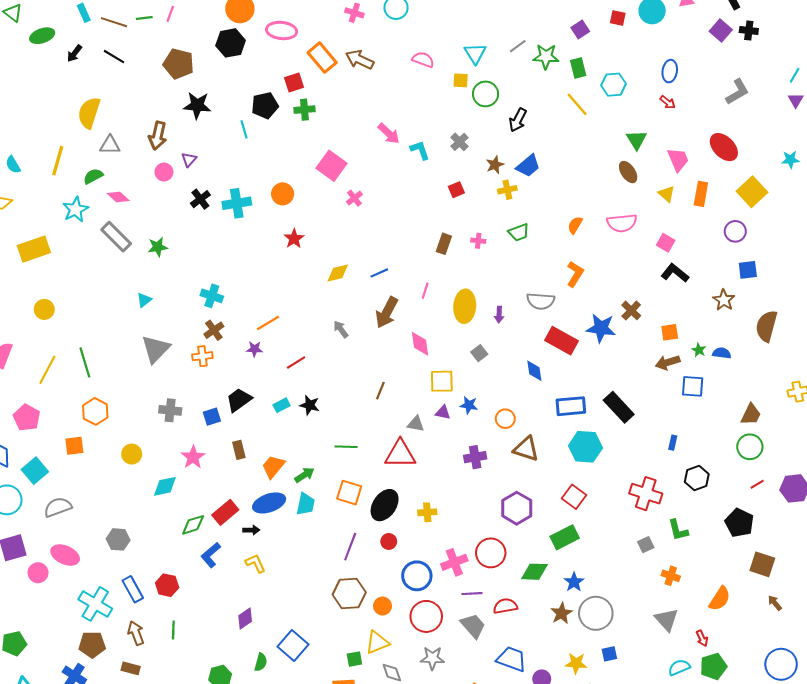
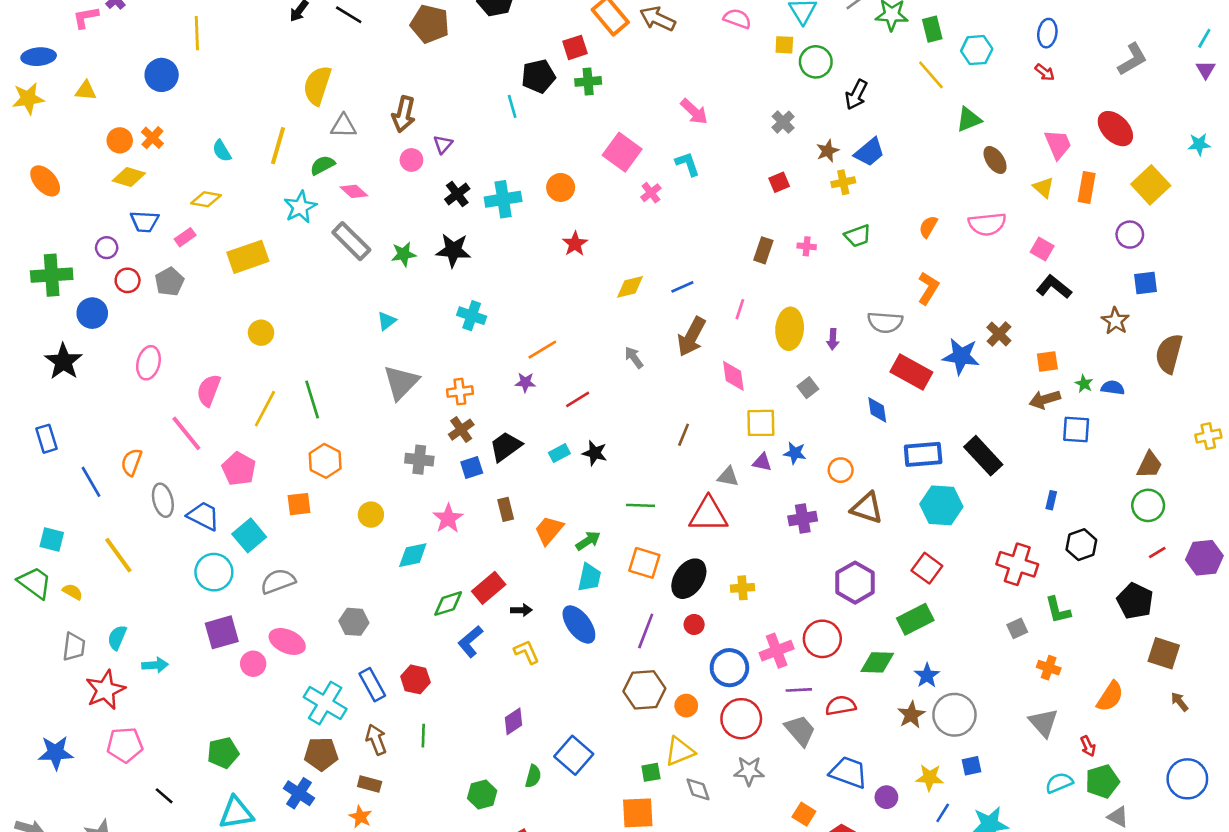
black star: (197, 105) -> (453, 250), moved
green triangle: (636, 140) -> (969, 119), moved, turned 40
cyan L-shape: (420, 150) -> (688, 164), moved
brown cross: (214, 330) -> (461, 430), moved
blue ellipse: (269, 503) -> (579, 624), moved, turned 72

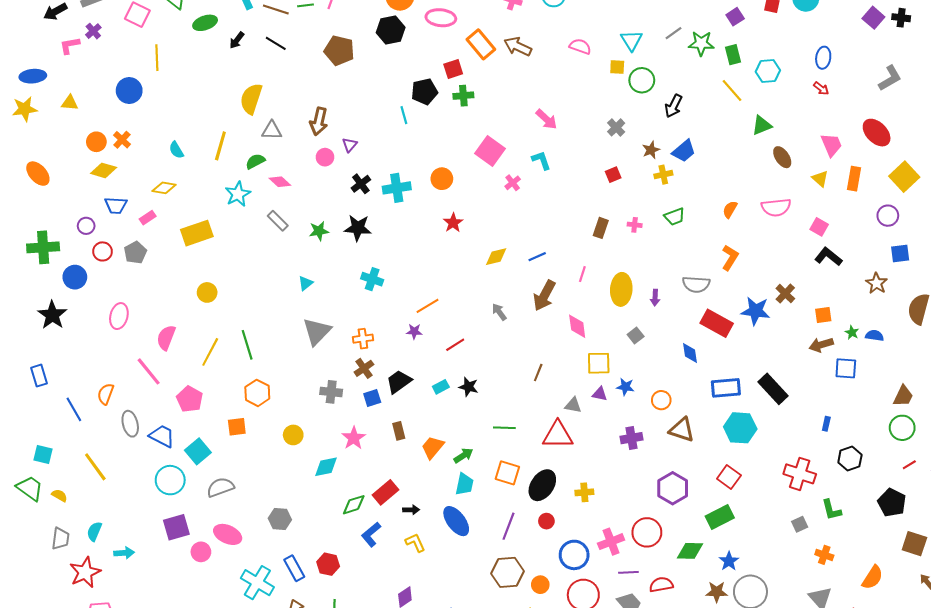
gray rectangle: (351, 241) -> (278, 221), size x0.7
brown star: (911, 715) -> (717, 592), turned 30

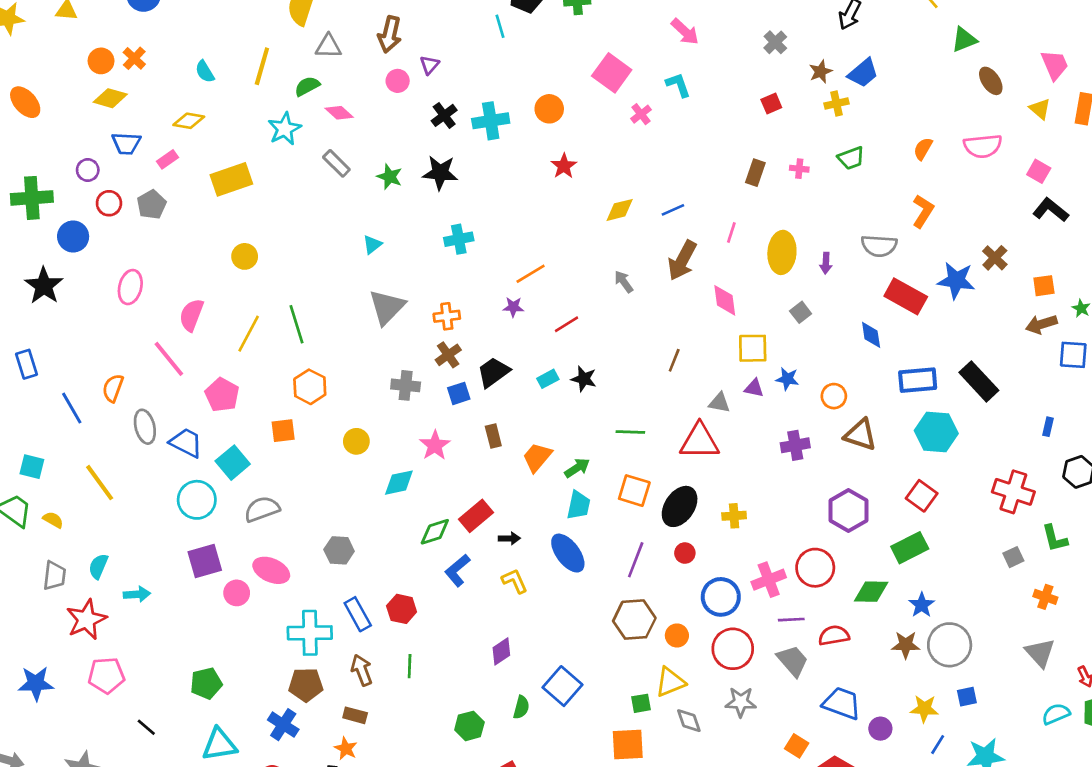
green star: (319, 231) -> (390, 177), turned 30
cyan cross: (372, 279) -> (459, 239), turned -30
cyan cross: (257, 583) -> (310, 633), turned -32

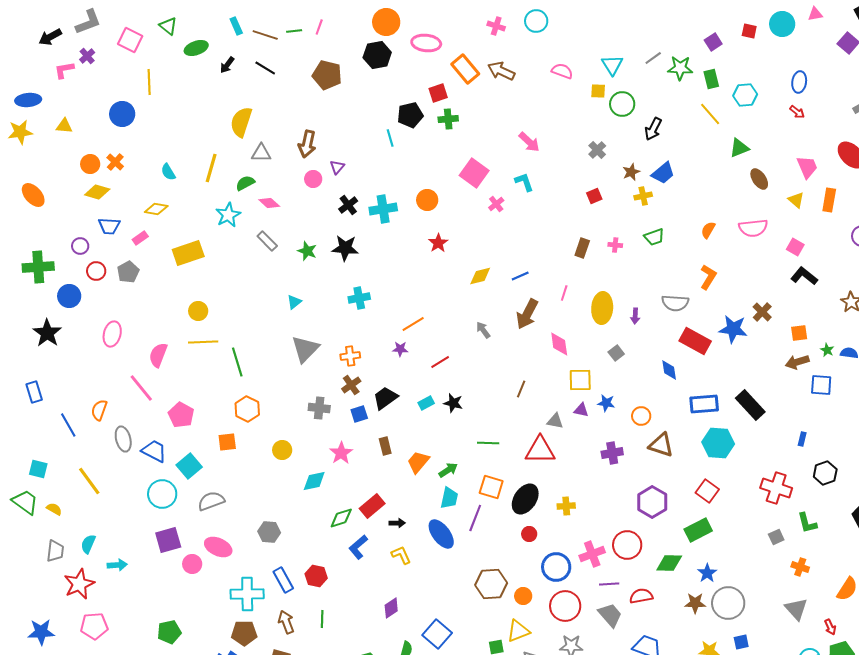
yellow line: (249, 334) -> (203, 342), moved, turned 60
purple line: (636, 560) -> (475, 518), moved

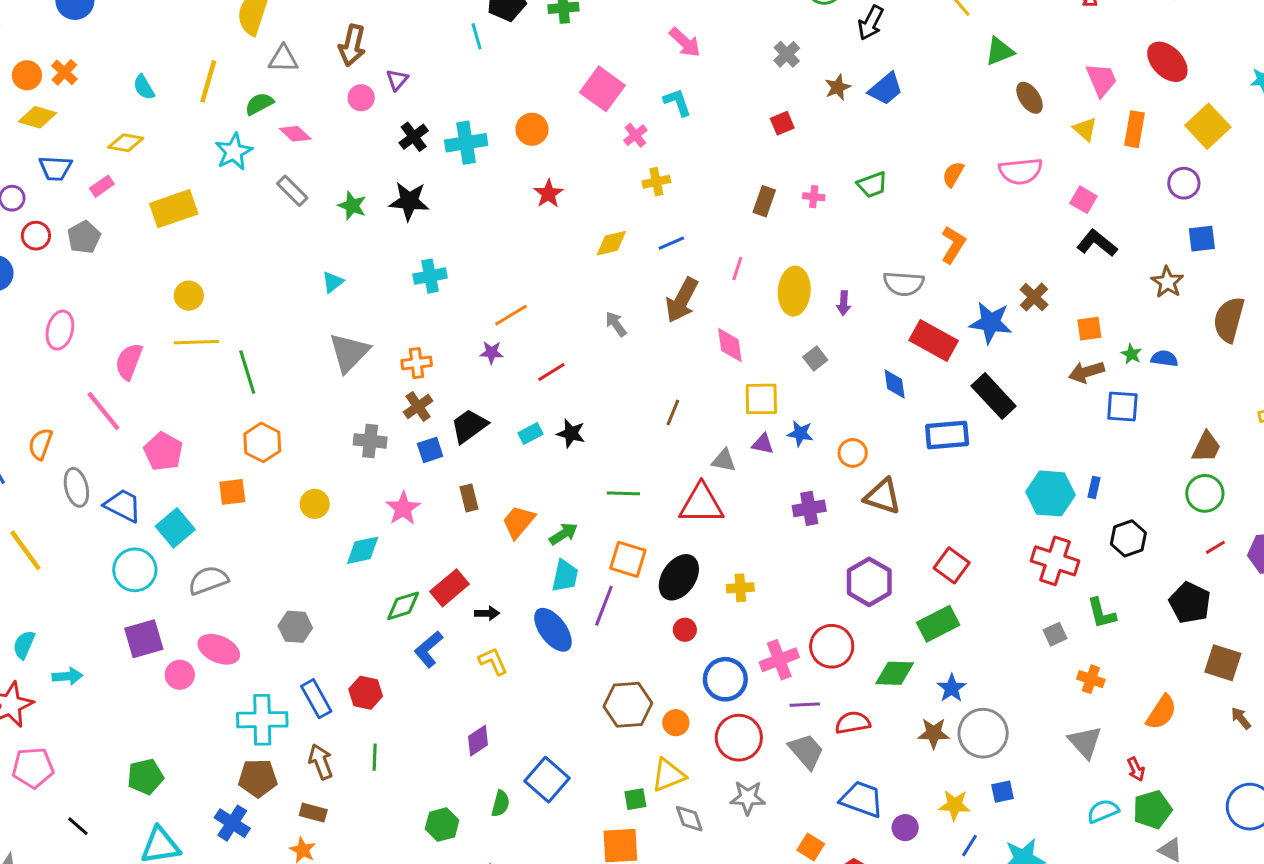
yellow cross: (643, 196) -> (656, 182), moved
black rectangle: (750, 405) -> (994, 396), moved
cyan hexagon: (718, 443) -> (1050, 493), moved

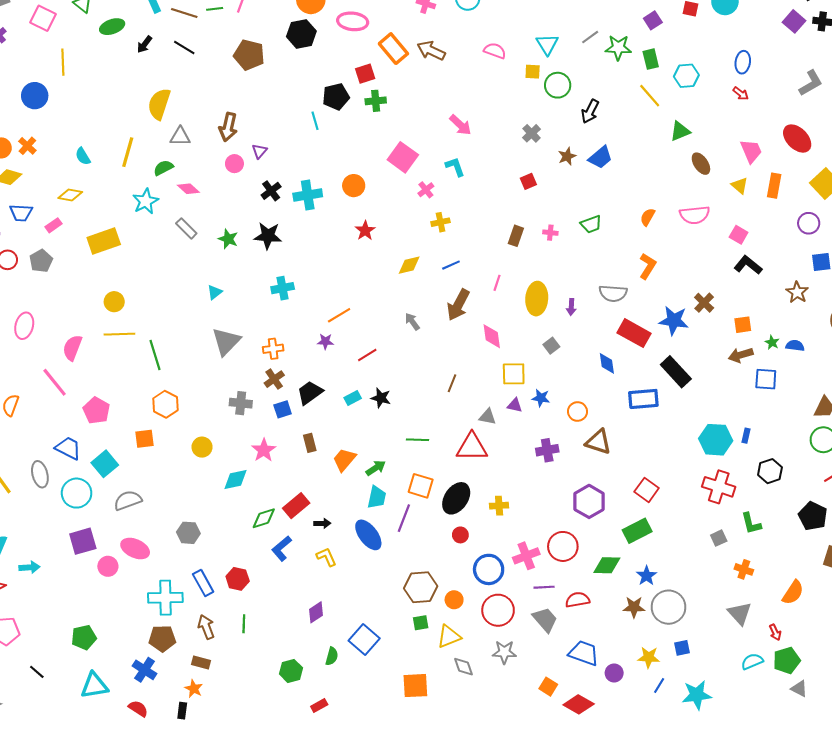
gray ellipse: (76, 487) -> (40, 474), moved
green square: (635, 799) -> (421, 623), moved

